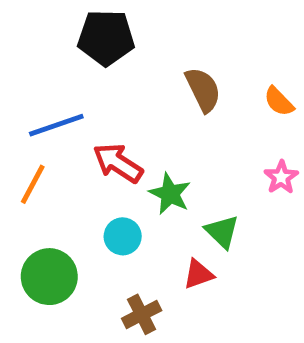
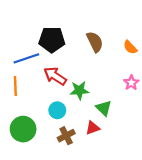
black pentagon: (106, 38) -> (52, 40), moved
orange line: (33, 184) -> (15, 86), turned -30
green star: (170, 194) -> (79, 90), turned -30
brown cross: (142, 314) -> (66, 136), moved

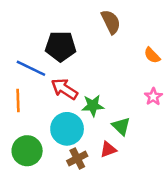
brown semicircle: (95, 42) -> (111, 22), moved
blue line: (26, 58) -> (31, 68), turned 45
cyan circle: (57, 110) -> (67, 129), size x1.6

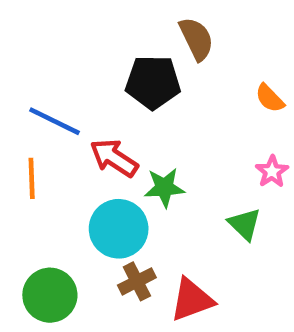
black pentagon: (61, 46) -> (153, 82), moved
green triangle: (121, 126) -> (245, 224), moved
red triangle: (108, 149) -> (192, 300), moved, size x1.5
green circle: (27, 151) -> (50, 295), moved

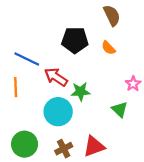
brown semicircle: (196, 39) -> (112, 15), moved
orange semicircle: (270, 98) -> (108, 48), moved
brown cross: (137, 281) -> (64, 149), moved

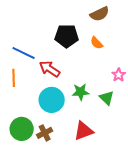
brown semicircle: (112, 15) -> (100, 14), turned 90
green star: (80, 92) -> (81, 92), moved
brown cross: (64, 149) -> (45, 133), moved

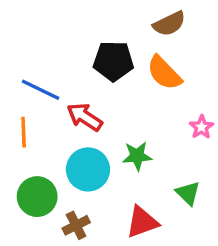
orange semicircle: (97, 43) -> (164, 73), size x1.6
green triangle: (107, 98) -> (188, 193), moved
green circle: (22, 129) -> (37, 197), moved

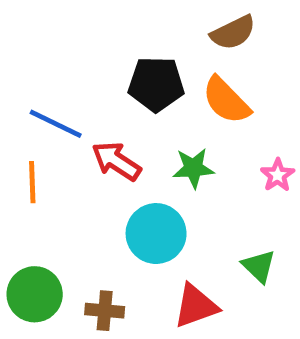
green star: (137, 156) -> (193, 168), moved
cyan circle: (88, 169) -> (156, 234), moved
green circle: (37, 197) -> (35, 294), moved
brown cross: (76, 225) -> (105, 311), turned 32

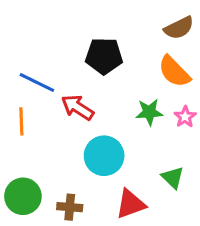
brown semicircle: (233, 33) -> (179, 28), moved
orange semicircle: (226, 100) -> (174, 72), moved
green star: (193, 168) -> (149, 112), moved

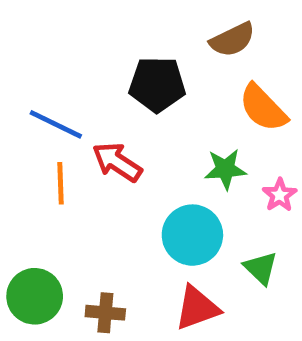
brown semicircle: (179, 28) -> (232, 40), moved
pink star: (185, 117) -> (280, 195), moved
orange line: (21, 121) -> (61, 183), moved
cyan circle: (104, 156) -> (192, 235), moved

